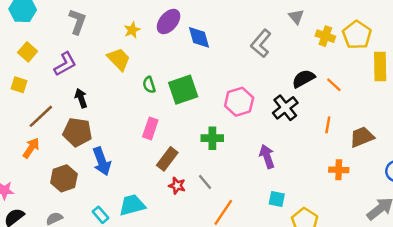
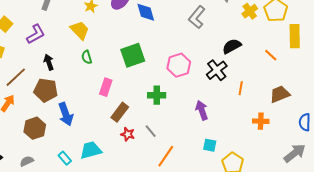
yellow cross: (325, 36) -> (250, 11), turned 35
green semicircle: (149, 85) -> (87, 57), moved
orange line: (334, 85) -> (271, 55), moved
orange line: (328, 125) -> (241, 88), moved

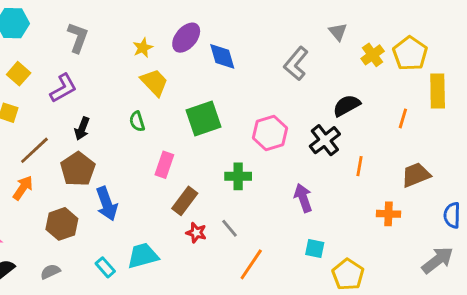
yellow trapezoid: (80, 30) -> (154, 82), moved
orange line: (271, 55) -> (403, 118), turned 64
black arrow: (49, 62) -> (82, 129), turned -140
brown pentagon: (46, 90) -> (78, 169), turned 30

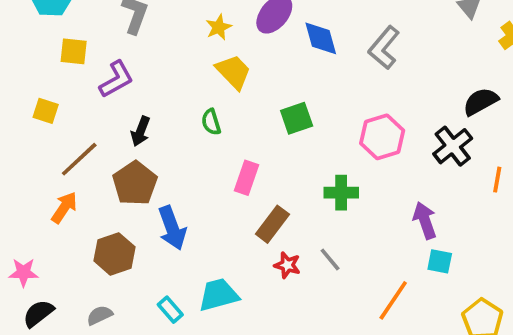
gray L-shape: (296, 64) -> (384, 48), moved
yellow square: (19, 74) -> (74, 51), moved, turned -35
green square: (203, 118) -> (297, 118), size x0.7
cyan square: (315, 249) -> (440, 261), moved
orange line: (251, 264) -> (393, 300), moved

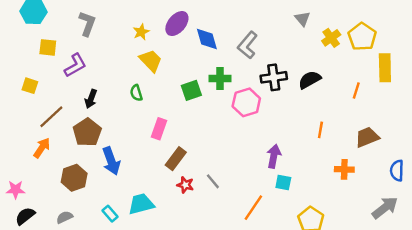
black cross: (453, 146) -> (274, 77), moved, turned 30
green cross: (341, 193) -> (220, 79), moved
purple arrow: (425, 220) -> (274, 156), turned 30

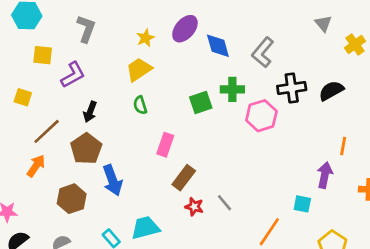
yellow trapezoid: (151, 61) -> (139, 70), moved, turned -80
purple arrow: (274, 156) -> (325, 175), moved

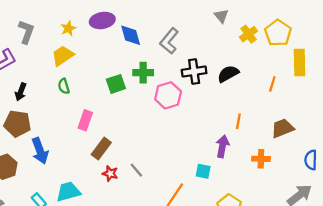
gray L-shape: (86, 29) -> (26, 32), moved
purple ellipse: (185, 29) -> (102, 20), turned 40
brown pentagon: (86, 149) -> (17, 124), turned -30

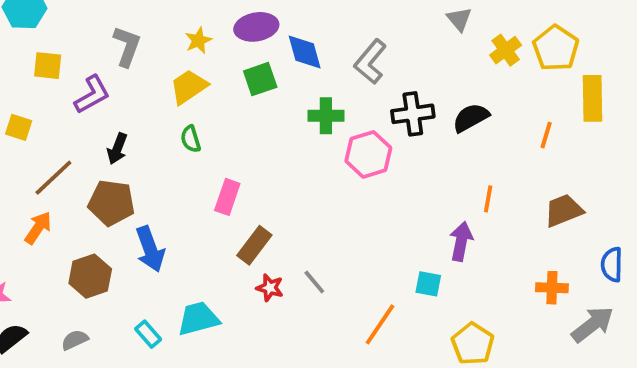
green square: (116, 84) -> (260, 79), moved
orange cross: (261, 159) -> (552, 288), moved

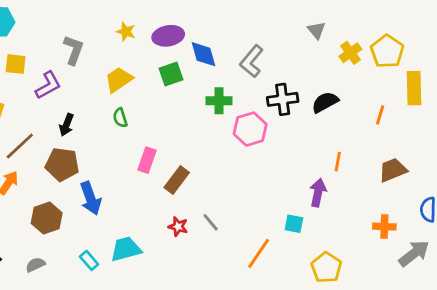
yellow star: (198, 40) -> (126, 32), moved, turned -30
brown rectangle: (254, 245) -> (177, 180), moved

